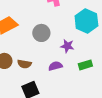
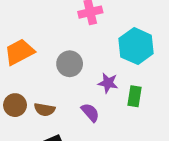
green rectangle: (85, 65) -> (135, 96), moved, turned -64
purple semicircle: (55, 66) -> (90, 112), turned 64

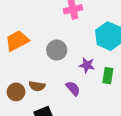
brown circle: (15, 105) -> (16, 92), moved

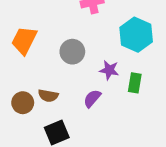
orange trapezoid: (17, 41) -> (24, 40), turned -35
purple semicircle: (73, 88) -> (92, 98), turned -98

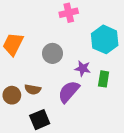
purple semicircle: (92, 98) -> (69, 92), size x1.5

